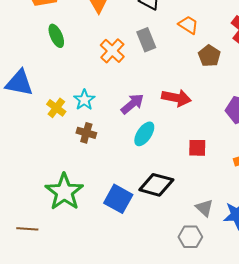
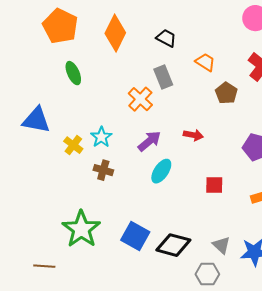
orange cross: (112, 51) -> (140, 99), moved
red arrow: (176, 98) -> (193, 135), size x0.7
black diamond: (156, 185) -> (173, 245), moved

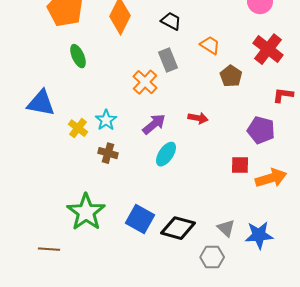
red square: (214, 185) -> (240, 165), moved

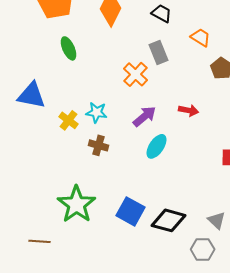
cyan star: (106, 120) -> (96, 112), turned -30

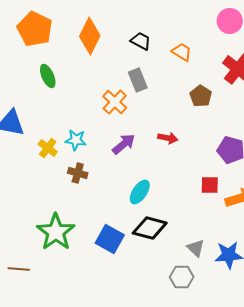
orange trapezoid: (200, 37) -> (182, 52), moved
cyan ellipse: (156, 146) -> (140, 192), moved
black diamond: (168, 220) -> (150, 228), moved

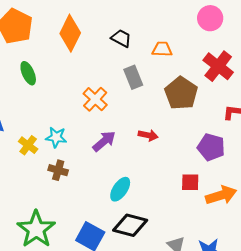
orange trapezoid: (182, 52) -> (162, 49), turned -30
gray rectangle: (138, 80) -> (133, 77), moved
brown pentagon: (201, 96) -> (181, 93), size x1.5

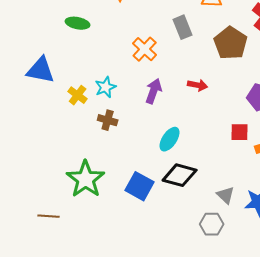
green ellipse: (28, 73) -> (78, 23), turned -55
cyan star: (56, 137) -> (106, 87), turned -30
purple arrow: (104, 141) -> (154, 91), turned -30

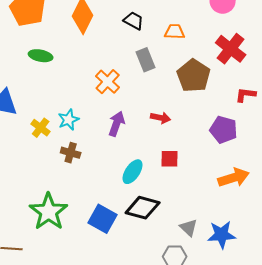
red square: (240, 132) -> (170, 159), moved

